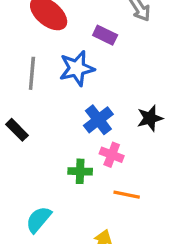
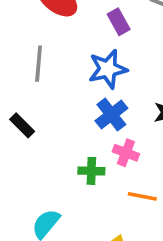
purple rectangle: (105, 35) -> (119, 22), turned 35
blue star: (77, 68) -> (108, 69), moved

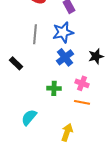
gray line: (39, 64) -> (35, 34), moved
pink cross: (126, 153) -> (82, 83), moved

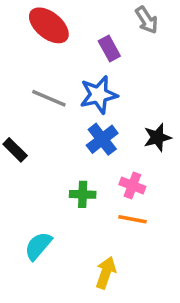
gray line: (35, 34) -> (49, 98), turned -72

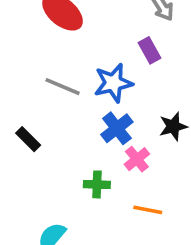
purple rectangle: (109, 49) -> (150, 50), moved
pink cross: (132, 185) -> (137, 159), moved, turned 30

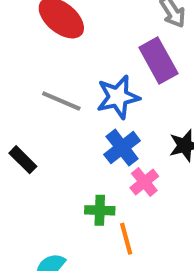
purple rectangle: (150, 50) -> (158, 61), size x1.5
orange line: (148, 210) -> (126, 239), moved, turned 64

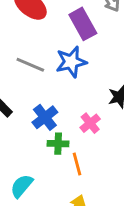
purple rectangle: (158, 61) -> (83, 24), moved
blue cross: (122, 148) -> (45, 117), moved

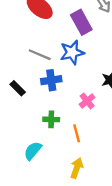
blue cross: (45, 117) -> (51, 80), moved, turned 30
green cross: (58, 144) -> (51, 119), moved

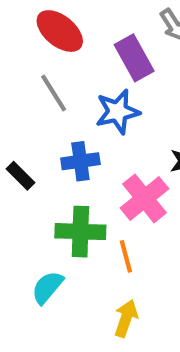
gray line: (40, 55) -> (54, 93), moved, turned 35
pink cross: (87, 101) -> (145, 198), size x1.6
green cross: (51, 119) -> (80, 232), size x1.6

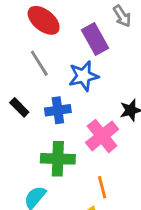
black rectangle: (20, 176) -> (19, 107), moved
orange line: (126, 256) -> (102, 187), moved

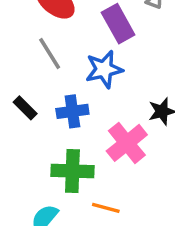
orange line: (102, 187) -> (106, 208), moved, turned -60

